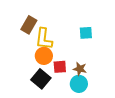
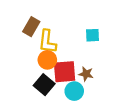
red square: (60, 67) -> (65, 72), size x1.6
cyan circle: (79, 84) -> (74, 91), moved

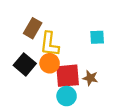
black square: (44, 85) -> (25, 64), moved
cyan circle: (74, 91) -> (67, 96), moved

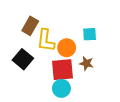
orange circle: (50, 63) -> (67, 48), moved
brown star: (90, 78) -> (86, 63), moved

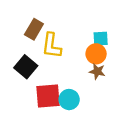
orange circle: (67, 48) -> (96, 54), moved
red square: (62, 70) -> (48, 96), moved

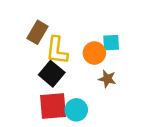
orange circle: (96, 54) -> (94, 53), moved
black square: (26, 67) -> (52, 74), moved

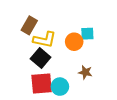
yellow L-shape: (57, 50) -> (45, 40), turned -85
brown star: (107, 79) -> (85, 72), moved

